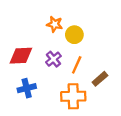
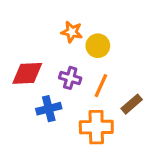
purple cross: (53, 59) -> (70, 78), turned -35
blue cross: (27, 88) -> (49, 109), moved

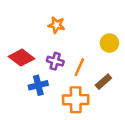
yellow circle: (98, 46) -> (109, 43), moved
red diamond: (27, 73) -> (21, 58), turned 40

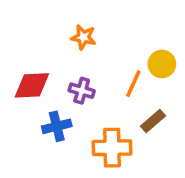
red diamond: (21, 58) -> (32, 85), turned -40
orange line: (79, 67) -> (133, 84), moved

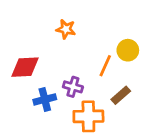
purple cross: (82, 91) -> (73, 87), moved

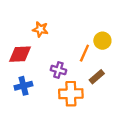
orange star: (66, 29) -> (40, 29), moved
blue cross: (45, 99) -> (23, 86), moved

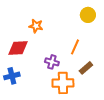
yellow circle: (102, 41) -> (88, 15), moved
blue cross: (23, 86) -> (12, 76), moved

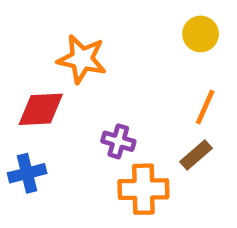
orange star: (36, 26) -> (82, 59), size x1.5
orange line: (75, 47) -> (205, 107), moved

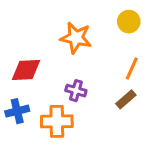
orange star: (82, 59) -> (76, 38), moved
orange cross: (143, 189) -> (57, 121), moved

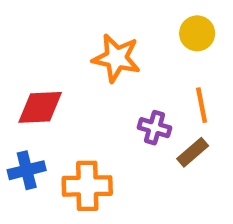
orange line: (132, 69) -> (202, 105), turned -35
purple cross: (76, 91) -> (154, 128), moved

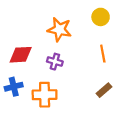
purple cross: (154, 128) -> (55, 62), moved
brown rectangle: (193, 152) -> (104, 90), moved

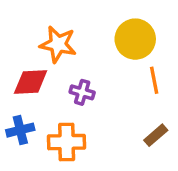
yellow circle: (101, 17) -> (135, 39), moved, size x1.5
orange star: (59, 30) -> (58, 44), moved

